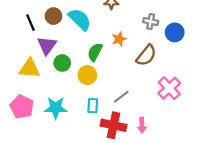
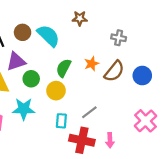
blue circle: (175, 32) -> (142, 76), moved
orange star: (119, 39) -> (92, 64), moved
purple triangle: (47, 46) -> (16, 61), turned 36
pink cross: (169, 88) -> (146, 121), moved
cyan star: (56, 108) -> (24, 109), moved

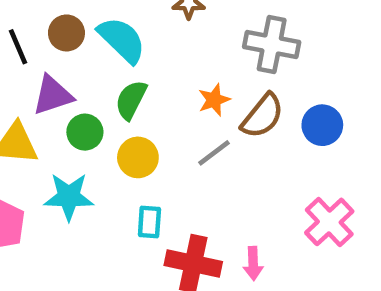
gray cross: (119, 38) -> (272, 44), size x1.6
green semicircle: (64, 68) -> (131, 100), moved
gray line: (89, 112) -> (214, 153), moved

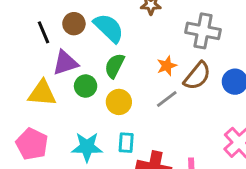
cyan star: (69, 197) -> (87, 147), moved

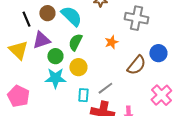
brown semicircle: (197, 76) -> (136, 65), moved
yellow triangle: (42, 93) -> (18, 50), moved, turned 40
gray line: (167, 99) -> (105, 88), moved
cyan star: (87, 147) -> (55, 78), moved

